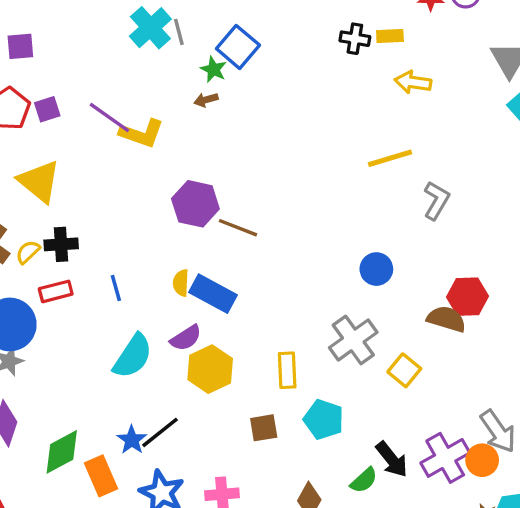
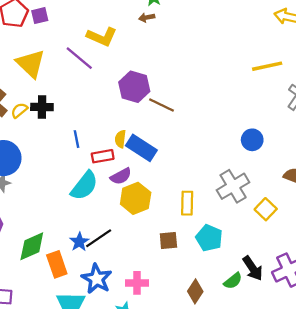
purple line: (109, 118) -> (79, 58), moved
red rectangle: (56, 291) -> (103, 156), moved

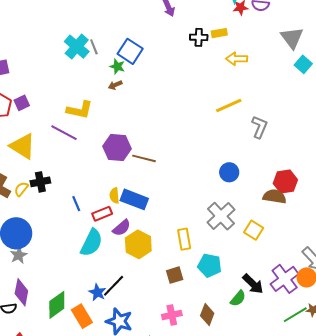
pink cross: (137, 283) -> (172, 315), moved

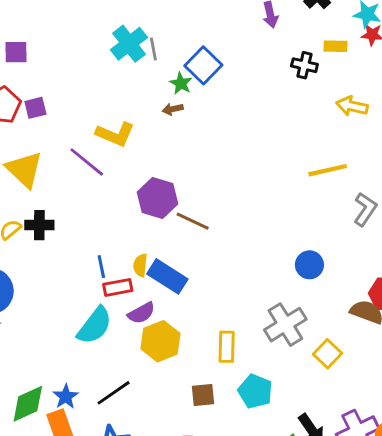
yellow rectangle: (219, 33) -> (336, 46), moved
blue line: (76, 204) -> (101, 267), moved
blue star: (97, 292) -> (66, 397), moved

